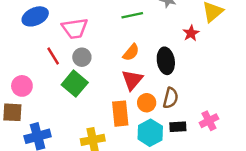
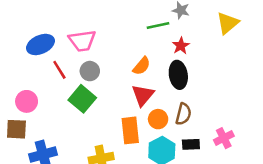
green line: (132, 15) -> (158, 26), moved
blue ellipse: (35, 16) -> (40, 44), moved
red star: (191, 33) -> (181, 46), moved

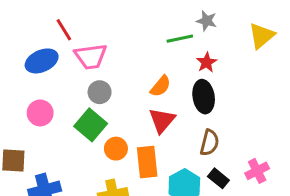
red line: (59, 70) -> (64, 30), moved
pink circle: (27, 101) -> (40, 113), moved
orange circle: (158, 119) -> (116, 149), moved
black rectangle: (191, 144) -> (218, 178), turned 42

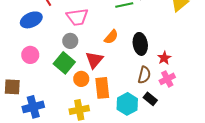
pink trapezoid: (91, 56) -> (77, 17), moved
red star: (207, 62) -> (164, 58), moved
red triangle: (162, 120) -> (94, 60), moved
pink cross: (257, 171) -> (167, 79), moved

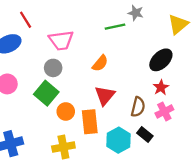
black ellipse: (140, 44) -> (161, 60), moved, turned 55
red triangle: (94, 60) -> (105, 95), moved

